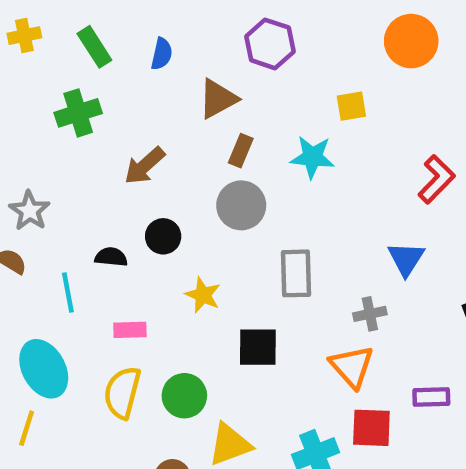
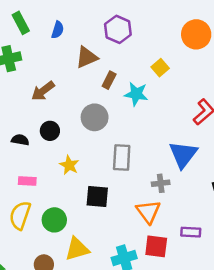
yellow square: (351, 106) -> (160, 68), turned -36
brown rectangle: (241, 151) -> (109, 80), moved
blue triangle: (406, 259) -> (183, 155), size x1.4

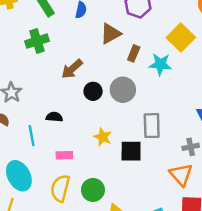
yellow square: (160, 68) -> (181, 37), size x1.6
black circle: (50, 131) -> (93, 91), moved
black square: (97, 196) -> (131, 151), moved

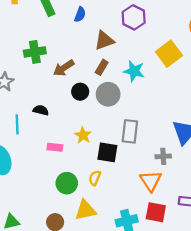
green cross: (37, 41) -> (35, 52), moved
brown rectangle: (134, 53) -> (102, 67), moved
cyan star: (160, 64) -> (134, 71), moved
pink rectangle: (64, 155) -> (55, 147), moved
yellow semicircle: (60, 188) -> (95, 178), moved, size x0.6

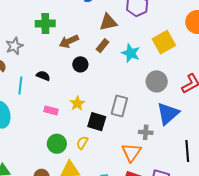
gray circle: (108, 94) -> (157, 81), moved

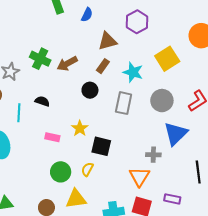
green cross: (45, 24) -> (40, 59), moved, turned 30
black circle: (80, 64) -> (90, 90), moved
gray rectangle: (119, 106) -> (124, 103), moved

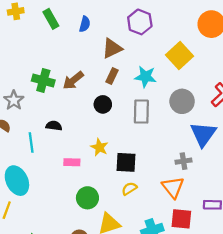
yellow semicircle: (87, 169) -> (129, 189), moved, turned 40

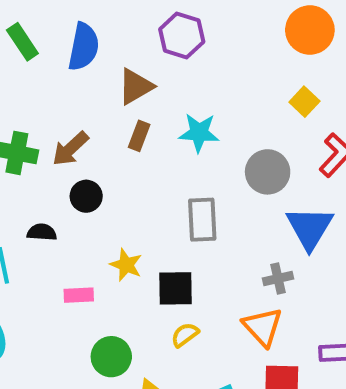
blue semicircle: (85, 24) -> (84, 47), size x1.6
yellow square: (179, 56) -> (304, 102), moved, size x0.6
black circle: (103, 104) -> (86, 196), moved
gray rectangle: (141, 112) -> (202, 220), moved

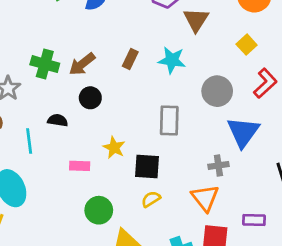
brown triangle: (136, 86) -> (196, 20), moved, turned -32

